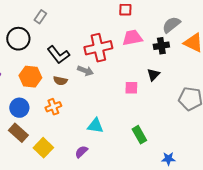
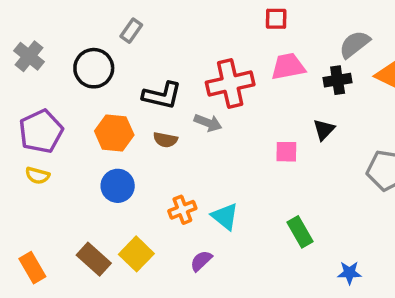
black L-shape: (58, 55) -> (162, 95), turned -40
orange cross: (53, 107) -> (182, 210), moved
blue circle: (19, 108) -> (118, 186), moved
cyan triangle: (95, 126) -> (225, 216), turned 30
brown rectangle: (18, 133) -> (94, 259), moved

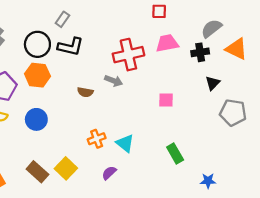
black L-shape: (162, 95) -> (70, 47), moved
black triangle: (324, 130) -> (213, 83), moved
orange hexagon: (114, 133) -> (37, 75), moved
blue circle: (118, 186) -> (36, 119), moved

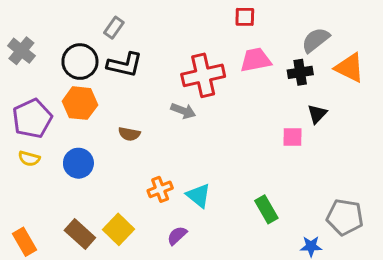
brown semicircle: (85, 92) -> (129, 134), moved
pink square: (166, 100) -> (293, 137), moved
gray pentagon: (233, 113) -> (345, 217), moved

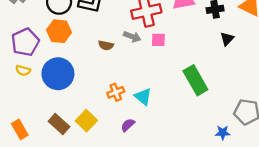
brown semicircle: (129, 134) -> (106, 45), moved
pink square: (293, 137) -> (158, 40), moved
blue circle: (78, 163) -> (58, 74), size x1.5
green rectangle: (266, 209) -> (195, 80), moved, size x1.5

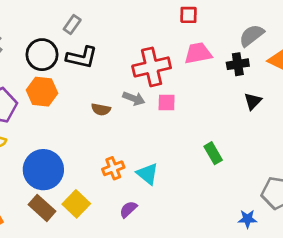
blue circle: (58, 74) -> (43, 170), moved
green rectangle: (195, 80) -> (213, 153), size x0.6

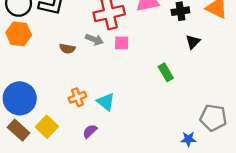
green rectangle: (213, 153) -> (166, 72), moved

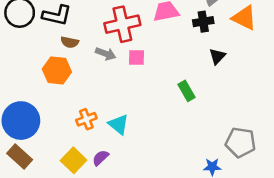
orange hexagon: (19, 34) -> (57, 70), moved
brown semicircle: (67, 49) -> (70, 42), moved
yellow square: (47, 127) -> (74, 160), moved

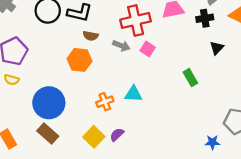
pink square: (136, 58) -> (148, 49), turned 32
cyan triangle: (118, 124) -> (133, 94), moved, turned -36

